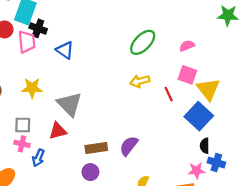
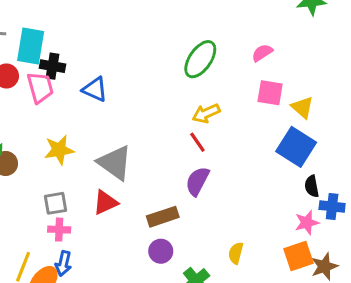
yellow triangle: (208, 89) -> (302, 107), size x0.7
red line: (169, 94) -> (197, 142), moved
purple semicircle: (129, 146) -> (197, 181), moved
blue arrow: (38, 158) -> (63, 264), moved

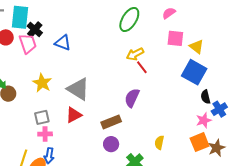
black cross: (53, 66) -> (35, 29), turned 35
red line: (197, 142) -> (142, 67), moved
yellow star: (59, 150) -> (42, 83), turned -30
blue cross: (332, 206) -> (219, 109), turned -35

